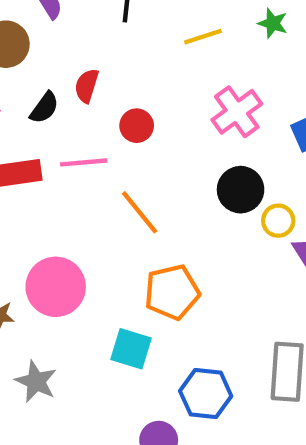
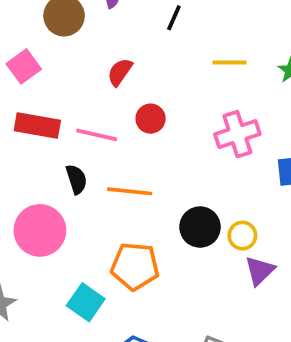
black semicircle: (44, 108) -> (76, 179), moved, turned -72
black circle: (241, 190) -> (200, 227), moved
orange line: (140, 212) -> (130, 191), turned -63

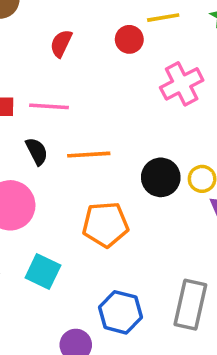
red circle: (151, 119) -> (129, 39), moved
cyan square: (86, 302) -> (43, 272), moved

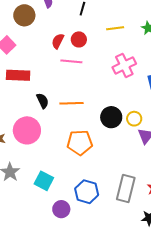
red circle: (129, 39) -> (79, 39), moved
pink line: (49, 106) -> (71, 61), moved
cyan square: (43, 272) -> (44, 181), moved

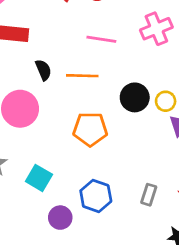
pink line: (71, 61) -> (101, 39), moved
gray rectangle: (126, 189) -> (149, 195), size x0.6

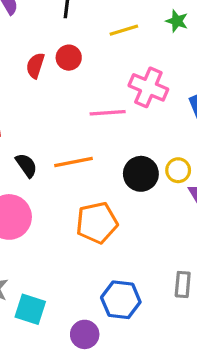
pink cross: (156, 29) -> (148, 87), turned -32
pink line: (101, 39) -> (108, 113), moved
cyan square: (39, 178) -> (30, 309), moved

